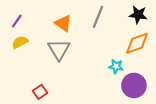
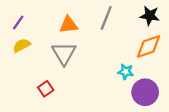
orange triangle: (63, 23) -> (68, 25), turned -42
red square: (40, 92) -> (46, 89), moved

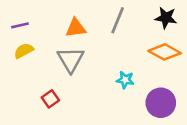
purple line: (18, 23) -> (20, 25), turned 42
orange diamond: (149, 47) -> (165, 52), turned 48
cyan star: (126, 72) -> (125, 80), moved

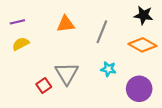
gray line: (118, 20) -> (102, 32), moved
gray triangle: (71, 60) -> (67, 73), moved

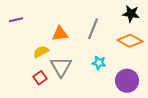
orange triangle: (66, 24) -> (60, 34), moved
yellow semicircle: (21, 44) -> (41, 52), moved

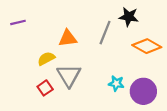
black star: (131, 14) -> (129, 17), moved
cyan star: (99, 63) -> (116, 83), moved

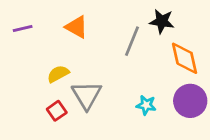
orange triangle: (68, 38) -> (77, 27), moved, turned 36
orange diamond: (147, 46) -> (185, 58), turned 48
purple circle: (143, 91) -> (190, 101), moved

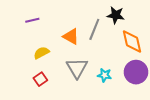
orange triangle: (77, 27) -> (71, 36), moved
purple line: (23, 28) -> (32, 20), moved
gray triangle: (87, 95) -> (77, 68), moved

